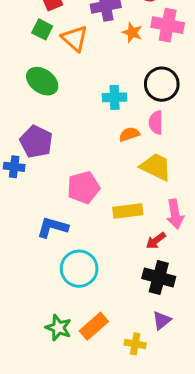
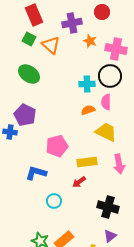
pink cross: (168, 25) -> (116, 49), moved
cyan cross: (115, 97) -> (87, 84), moved
red arrow: (156, 241) -> (79, 182), moved
cyan circle: (79, 269) -> (54, 201), size x0.6

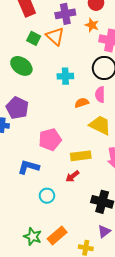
green square: (29, 39) -> (34, 38), moved
orange star: (90, 41) -> (92, 25), moved
orange triangle: (51, 45) -> (55, 36), moved
cyan cross: (87, 84) -> (65, 76), moved

